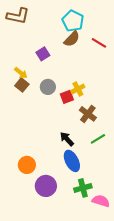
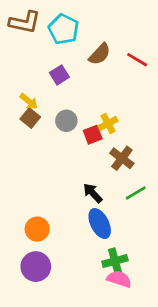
cyan pentagon: (73, 21) -> (64, 29), moved
purple circle: (46, 186) -> (36, 267), moved
pink semicircle: (101, 201) -> (119, 279), moved

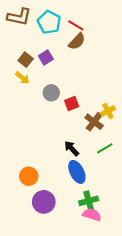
red line: (137, 60) -> (76, 25), moved
brown square: (30, 118) -> (26, 60), moved
yellow cross: (108, 124) -> (108, 111), moved
purple circle: (36, 267) -> (44, 202), moved

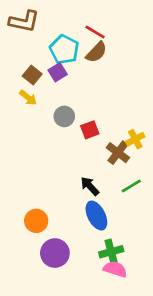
cyan pentagon: (49, 22) -> (64, 49), moved

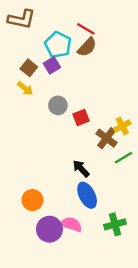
green line: (131, 186) -> (123, 158), moved
green cross: (111, 252) -> (115, 224), moved
pink semicircle: (115, 269) -> (71, 224), moved

